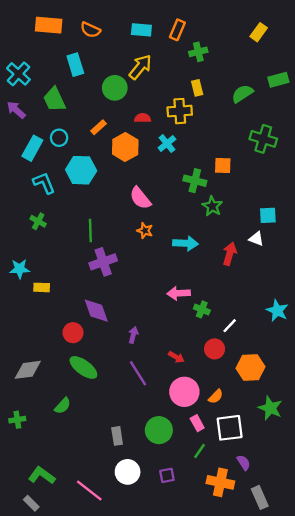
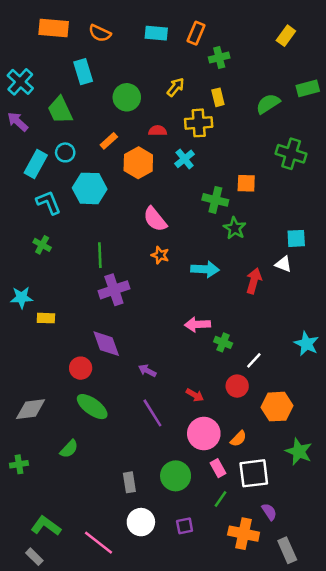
yellow arrow: (140, 67) -> (176, 87), moved, size x0.7
purple arrow: (133, 335) -> (147, 371), turned -77

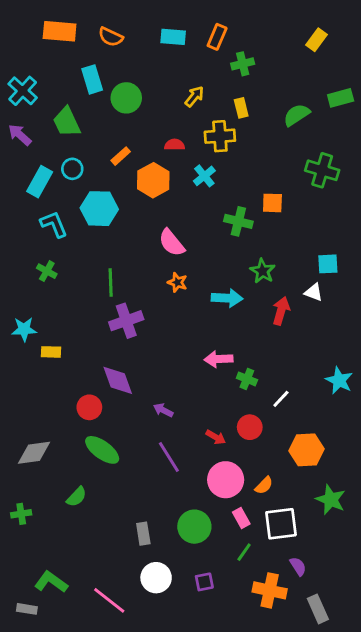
green circle: (127, 97) -> (126, 98), moved
green star: (235, 228) -> (263, 271), moved
red circle: (237, 386) -> (250, 427), moved
gray rectangle: (34, 557) -> (27, 609), moved, turned -36

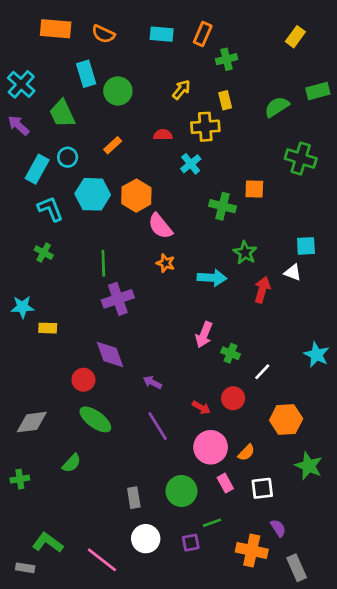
orange hexagon: (153, 180) -> (136, 196), moved
pink arrow: (219, 359) -> (204, 335), turned -65
white square: (281, 524) -> (262, 488), size x0.7
green line: (244, 552) -> (212, 523), moved, turned 36

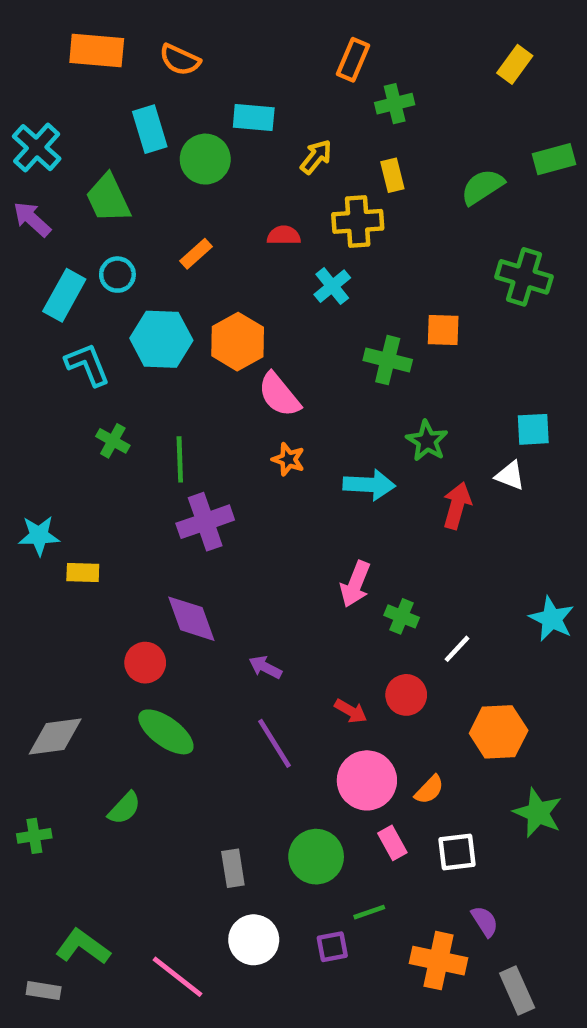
cyan rectangle: (162, 34) -> (254, 117), moved
green cross: (44, 253) -> (113, 441), moved

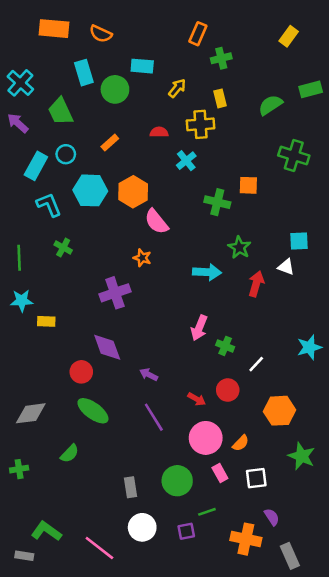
green line: (180, 459) -> (19, 258), moved
orange star: (288, 459) -> (142, 258), moved
cyan star: (552, 619) -> (309, 347), turned 30

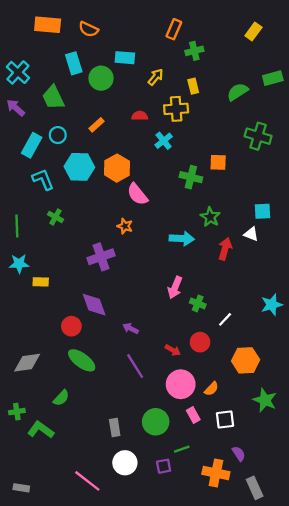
green L-shape: (46, 531) -> (41, 430), moved

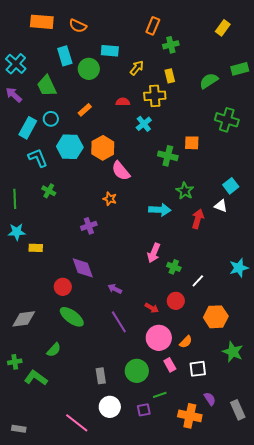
cyan square: (263, 211) -> (231, 186), turned -35
purple cross: (101, 257) -> (89, 226), size x0.7
gray rectangle: (255, 488) -> (238, 410), moved

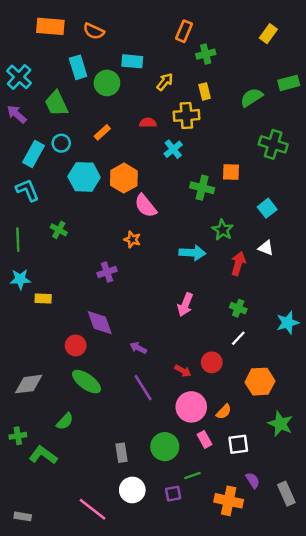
cyan L-shape: (38, 158) -> (27, 190), moved
cyan square: (231, 186) -> (267, 208), moved
green cross: (174, 267) -> (238, 308), moved

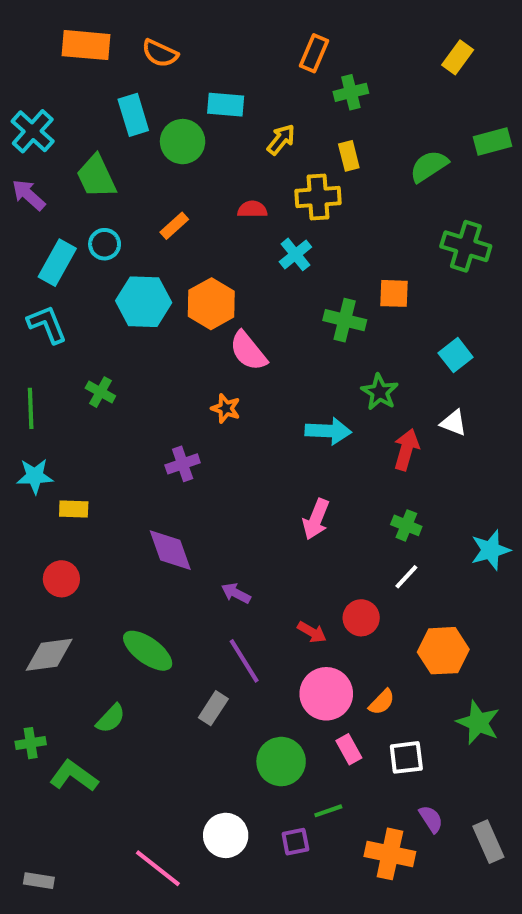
red circle: (76, 345) -> (61, 579), moved
gray rectangle: (121, 453) -> (213, 708), moved, turned 42

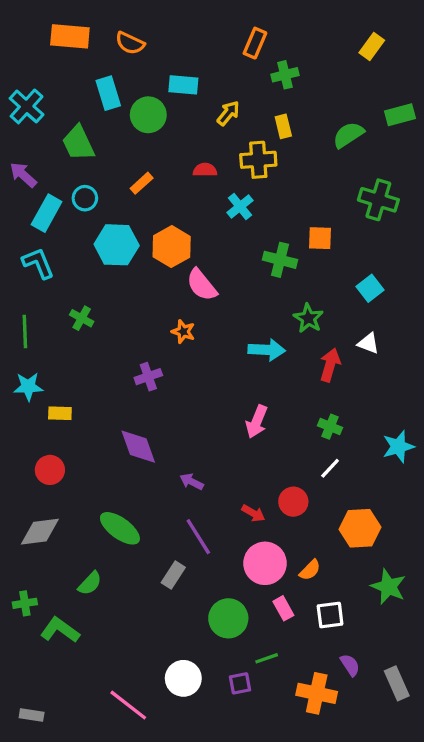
purple arrow: (29, 195) -> (23, 175), moved

